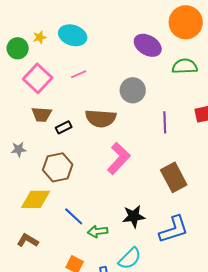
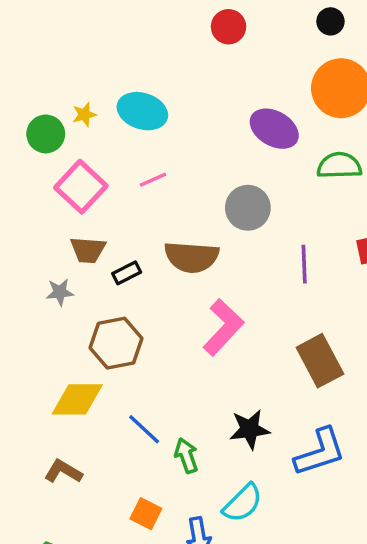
gray star: (19, 149) -> (60, 292), moved
green arrow: (98, 231) -> (186, 456), turned 78

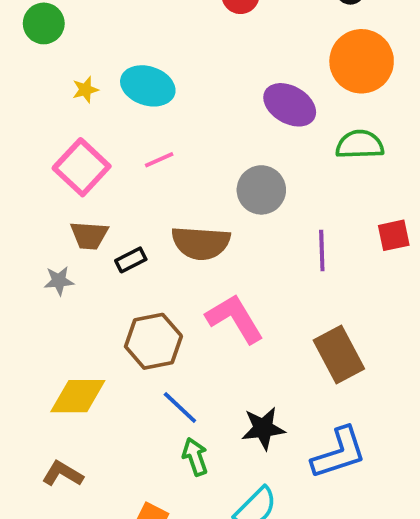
green circle: (46, 134) -> (44, 23), moved
pink L-shape: (223, 327) -> (235, 319), turned -74
brown hexagon: (116, 343) -> (153, 341), moved
blue line: (144, 429) -> (180, 408), moved

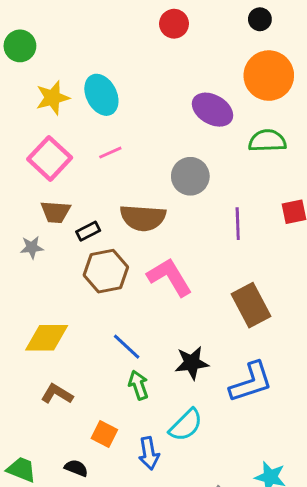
cyan ellipse: (148, 86) -> (101, 95), turned 45
yellow star: (85, 90) -> (53, 98), size x1.6
brown hexagon: (153, 341) -> (106, 271), moved
brown L-shape: (63, 474) -> (57, 394), moved

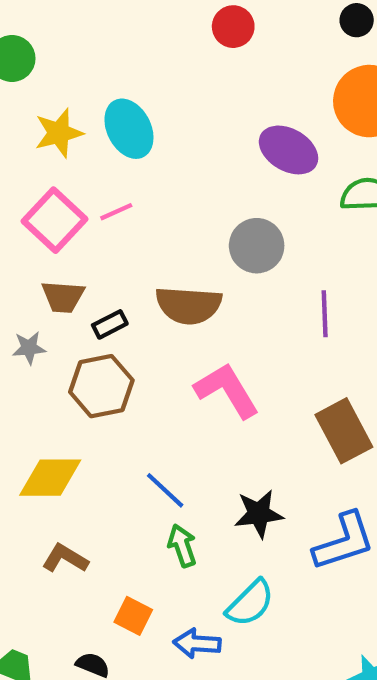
pink line: (110, 153) -> (116, 212), moved
brown hexagon: (106, 271) -> (101, 386), moved
blue arrow: (149, 453) -> (197, 644), turned 104

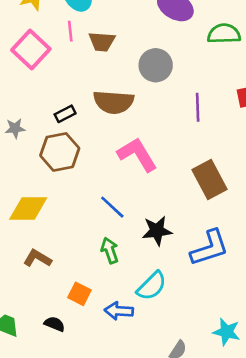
pink line: (116, 212) -> (70, 31), moved, turned -72
brown trapezoid: (63, 297) -> (102, 42), moved
blue line: (165, 490) -> (112, 207), moved

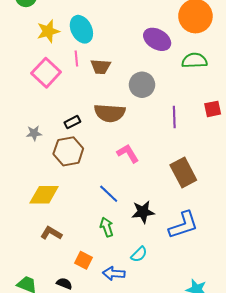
pink L-shape: (137, 155) -> (128, 153), size x0.7
cyan semicircle: (152, 286) -> (139, 254), size x0.7

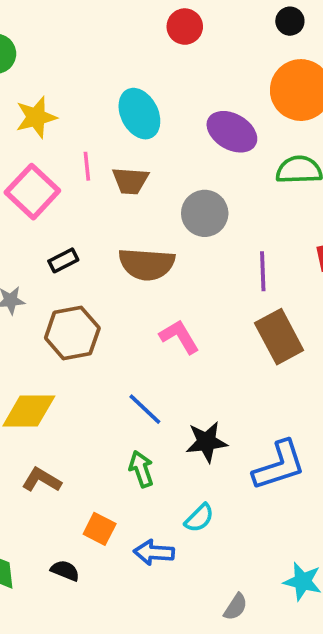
cyan ellipse: (81, 29) -> (139, 114), moved
black rectangle: (72, 122) -> (63, 260), moved
brown rectangle: (183, 173) -> (279, 337), moved

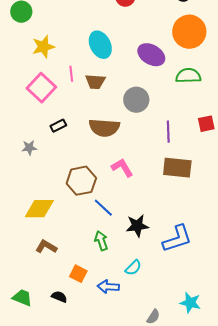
brown hexagon: (72, 333) -> (81, 181), moved
brown rectangle: (279, 337) -> (177, 168), turned -56

